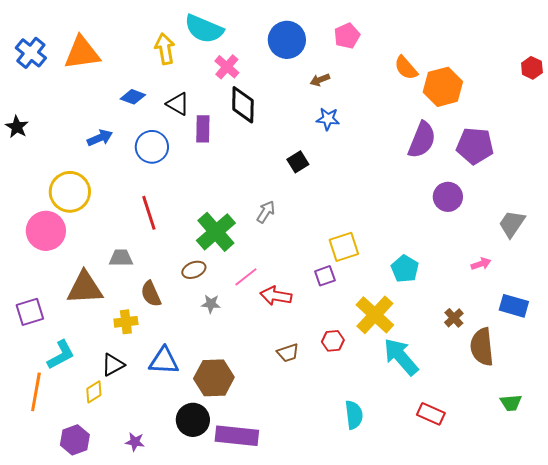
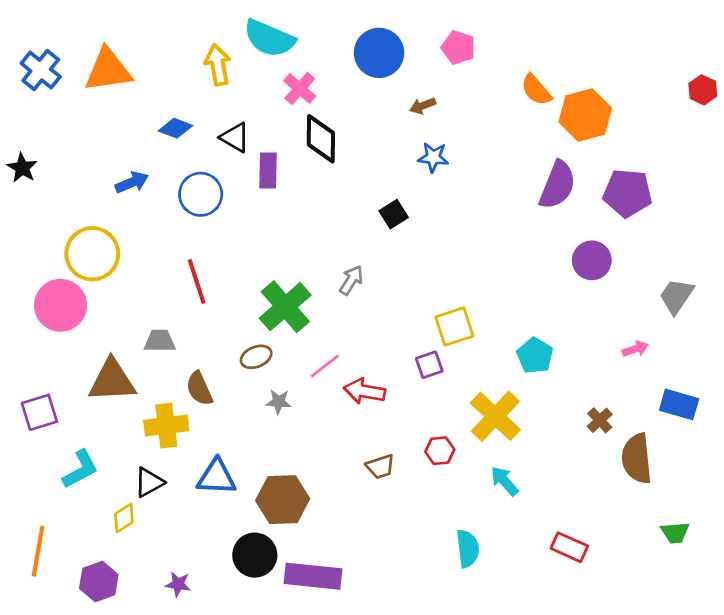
pink pentagon: (347, 36) -> (458, 48), turned -30
yellow cross: (126, 322) -> (166, 426), size x1.4
cyan arrow: (401, 357) -> (505, 481), moved, size x0.6
orange line: (36, 392) -> (38, 551), moved

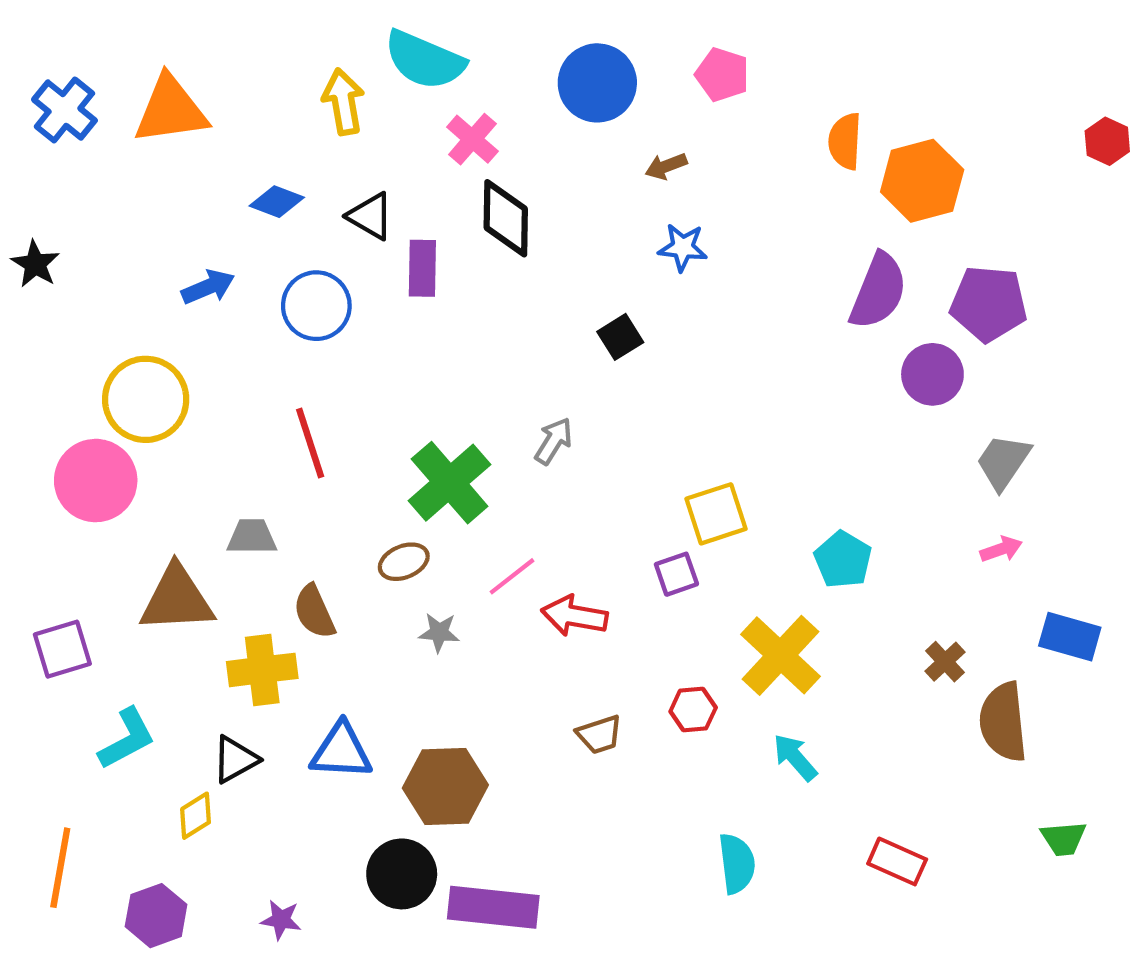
orange semicircle: (536, 90) -> (845, 141), turned 44
purple circle: (592, 260) -> (932, 374), moved
gray trapezoid: (676, 296) -> (1003, 462), moved

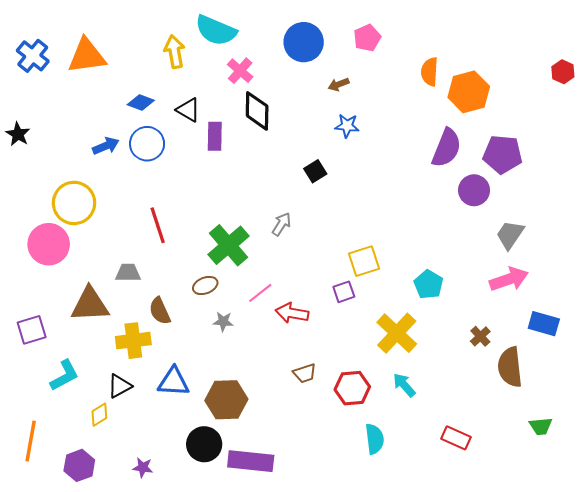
pink pentagon: (722, 75) -> (367, 38), turned 30
blue circle: (316, 306) -> (147, 144), moved
pink arrow: (1001, 549) -> (509, 279), size x1.8
red hexagon: (693, 709) -> (352, 388), moved, size x1.5

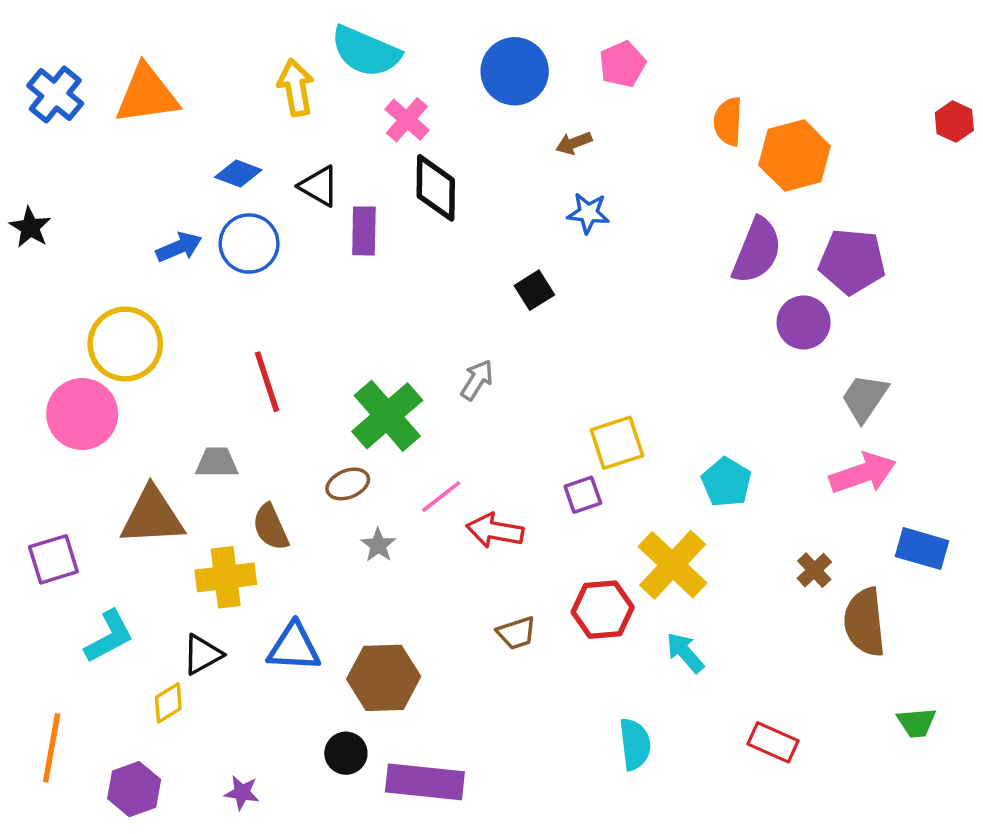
gray star: (223, 321) -> (378, 545), turned 30
red hexagon: (352, 388) -> (603, 610), moved
black circle: (204, 444) -> (346, 753), size x0.7

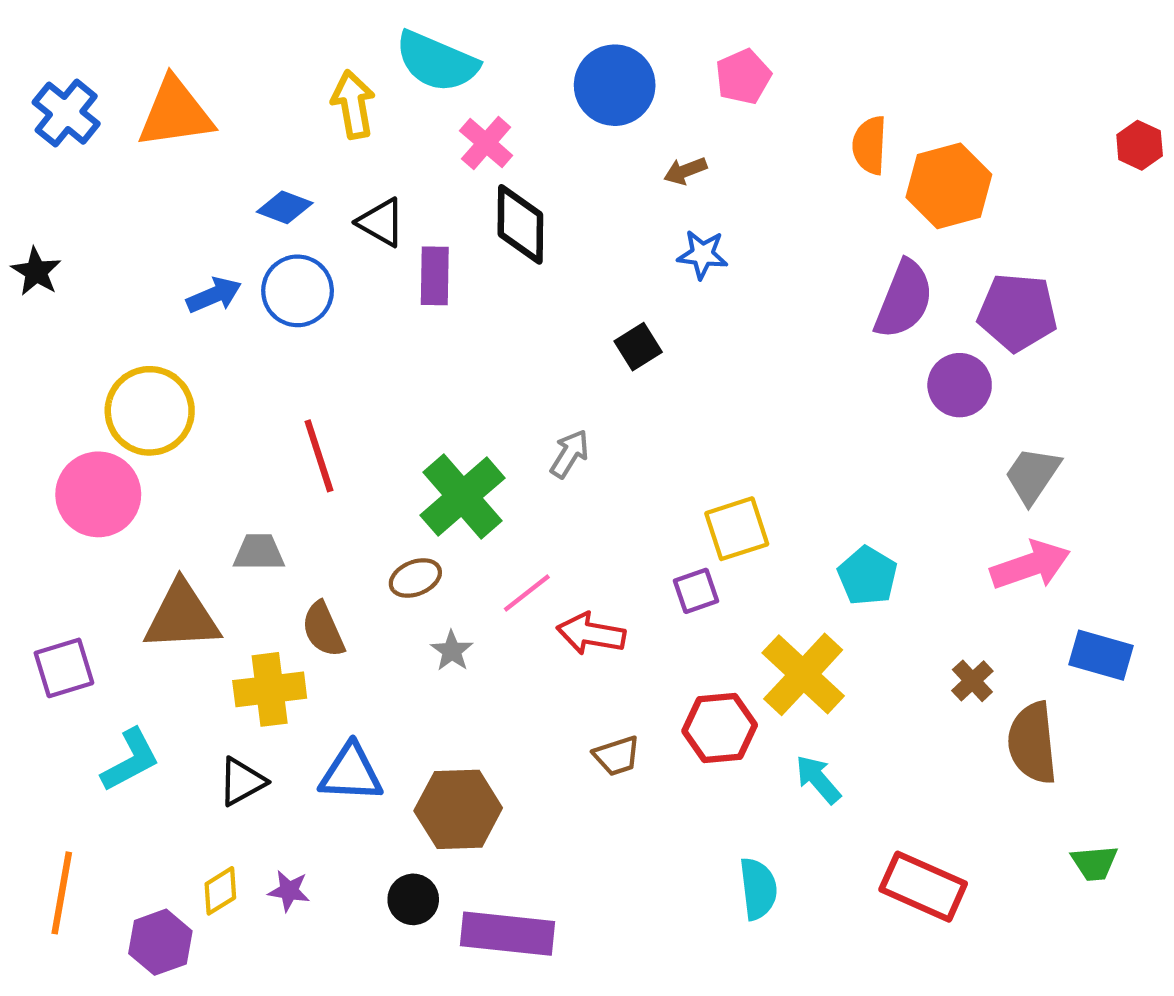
yellow diamond: (168, 703) -> (220, 891), moved
red rectangle: (773, 742) -> (923, 887), size x1.4
purple star: (242, 793) -> (289, 891), moved

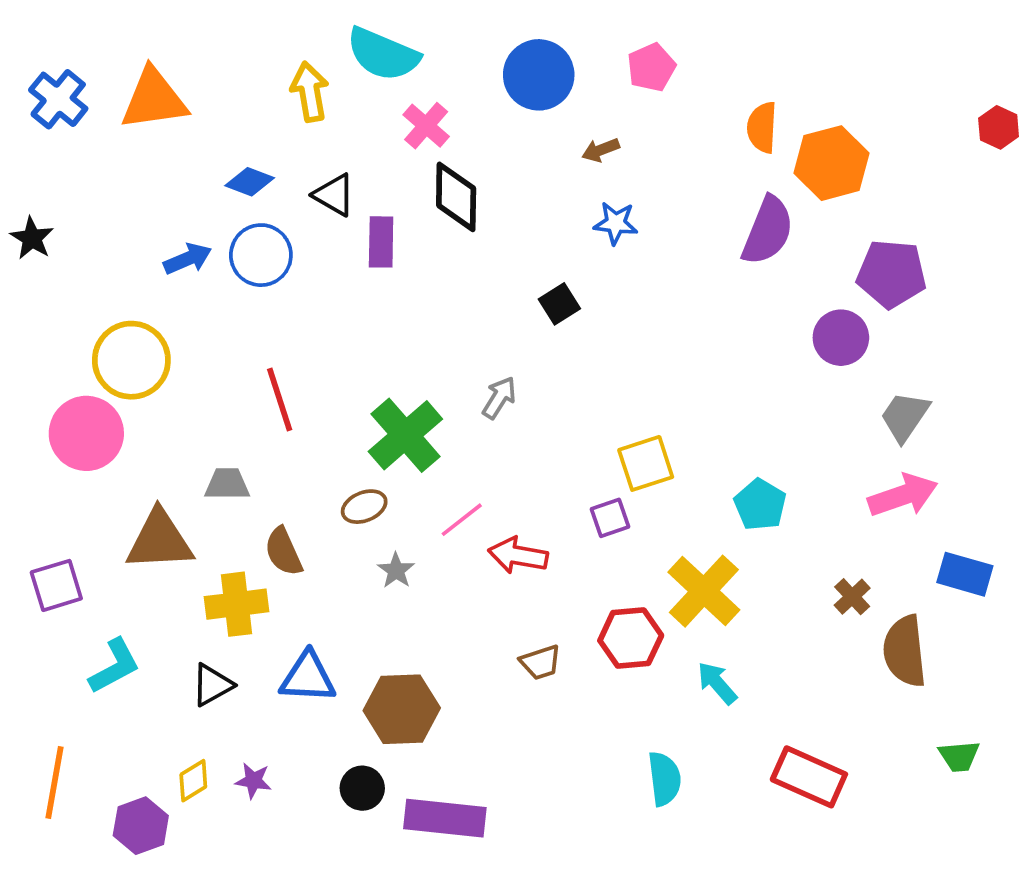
purple semicircle: (904, 299) -> (768, 231), moved

